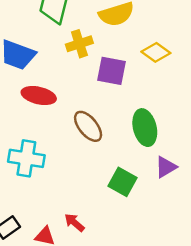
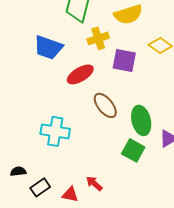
red ellipse: (39, 96) -> (80, 74), moved, turned -44
green ellipse: (145, 128) -> (141, 120), moved

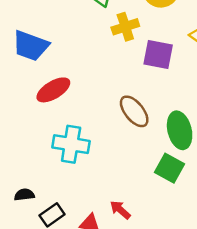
blue trapezoid: (48, 47) -> (31, 46), moved
red ellipse: (80, 74) -> (53, 90), moved

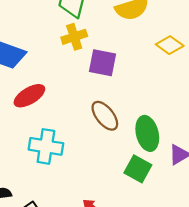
yellow cross: (125, 27) -> (74, 37), moved
purple square: (158, 55) -> (103, 63), moved

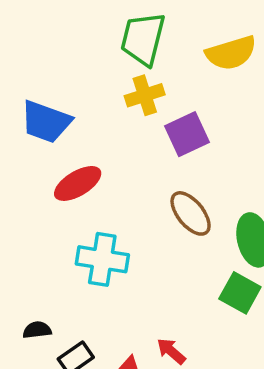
purple square: (103, 63) -> (187, 134), turned -36

